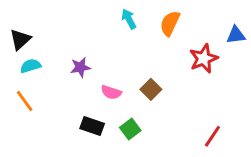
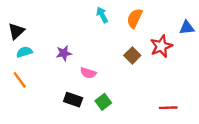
brown square: (151, 89) -> (132, 55), moved
red line: (212, 136) -> (168, 108), turned 54

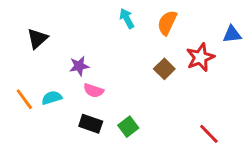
black triangle: (16, 31) -> (37, 39), moved
cyan semicircle: (24, 52) -> (52, 98), moved
pink semicircle: (88, 73) -> (94, 91), moved
red line: (168, 108) -> (209, 134), turned 48

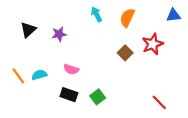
blue triangle: (232, 34) -> (174, 15), moved
purple star: (79, 66) -> (59, 34), moved

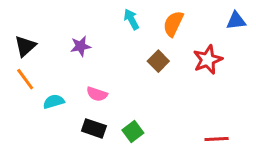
black triangle: (28, 30) -> (25, 46), moved
brown square: (125, 53) -> (158, 61), moved
orange line: (18, 76) -> (25, 79), moved
red line: (159, 102) -> (217, 139), turned -49

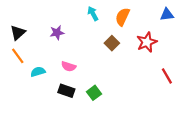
red line: (217, 139) -> (167, 76), moved, turned 63

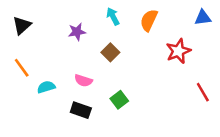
black triangle: (18, 33) -> (22, 25), moved
purple star: (57, 33) -> (77, 32), moved
brown square: (112, 43) -> (110, 52), moved
green square: (94, 93) -> (119, 100), moved

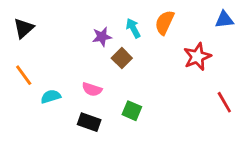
cyan arrow: (113, 16) -> (133, 28), moved
purple star: (77, 32) -> (102, 37), moved
green square: (119, 100) -> (132, 111), turned -30

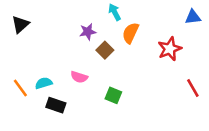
orange semicircle: (165, 22) -> (131, 33), moved
cyan arrow: (133, 28) -> (115, 12), moved
orange line: (24, 75) -> (20, 88), moved
black rectangle: (89, 122) -> (56, 105), moved

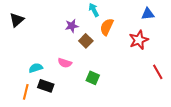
blue triangle: (193, 17) -> (148, 14), moved
orange line: (20, 88) -> (26, 92), moved, turned 49

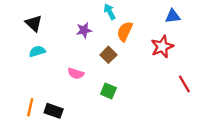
black triangle: (17, 20) -> (34, 23), moved, turned -35
brown square: (86, 41) -> (108, 55), moved
cyan semicircle: (36, 68) -> (37, 51), moved
black rectangle: (46, 86) -> (54, 111), moved

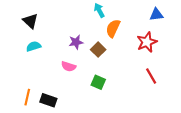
purple star: (84, 30) -> (76, 42), moved
red line: (184, 84) -> (151, 76), moved

